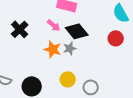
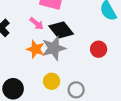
red circle: (116, 38) -> (99, 49), moved
gray star: (70, 48) -> (54, 48), size x1.6

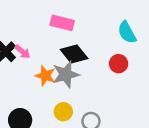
pink arrow: (37, 24) -> (22, 52), moved
red circle: (99, 49) -> (119, 64), moved

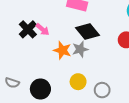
gray star: (66, 74) -> (80, 49), size x0.7

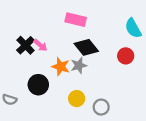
black circle: (40, 89) -> (38, 85), moved

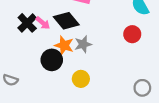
black diamond: (86, 47) -> (66, 21), moved
black circle: (38, 85) -> (52, 60), moved
gray circle: (101, 107) -> (142, 88), moved

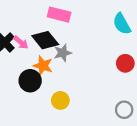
red circle: (132, 34) -> (125, 63), moved
gray star: (83, 44) -> (63, 53), moved

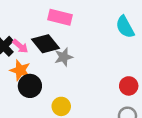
red circle: (125, 63) -> (129, 86), moved
orange star: (43, 66) -> (20, 70), moved

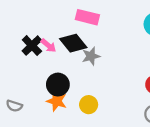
orange star: (20, 70) -> (57, 101), moved

